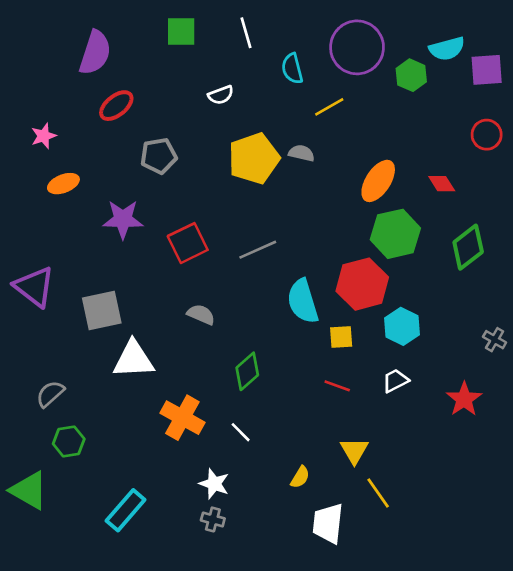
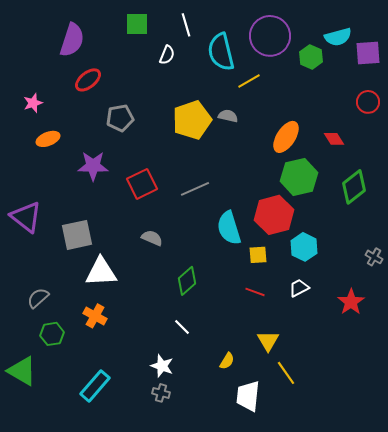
cyan semicircle: (292, 69) -> (221, 52), size x1.6
white semicircle: (221, 95) -> (167, 55), moved, turned -48
orange cross: (182, 418) -> (95, 316), moved, size x0.7

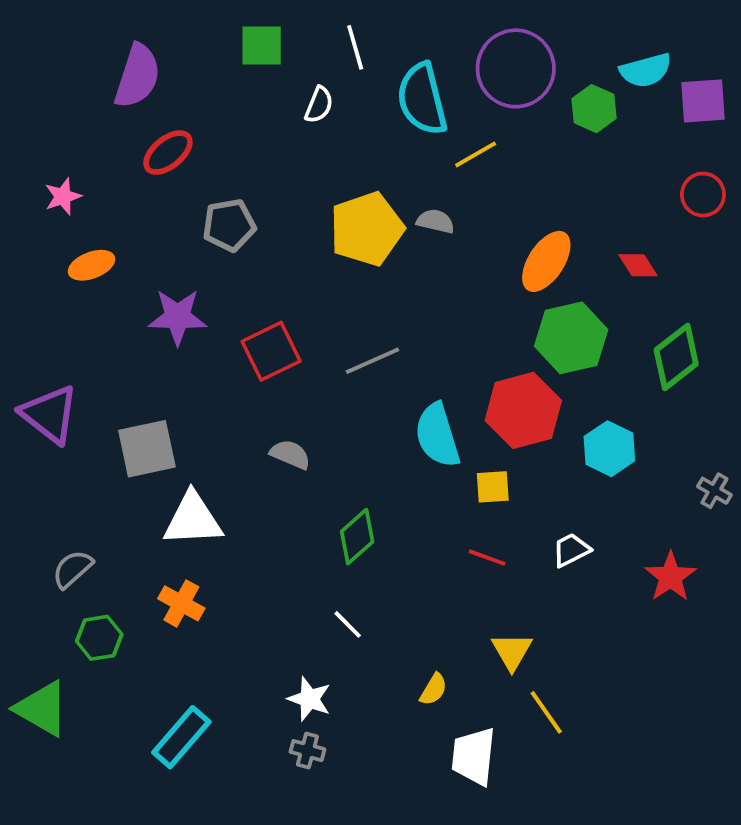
cyan hexagon: (304, 247) -> (609, 449), moved

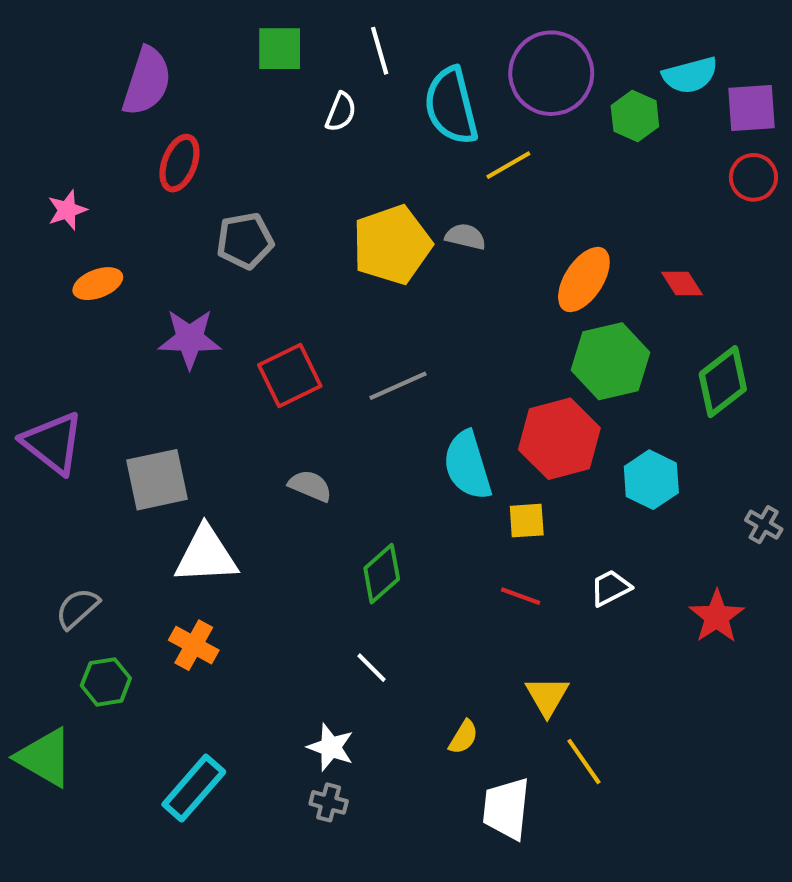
red ellipse: (168, 153) -> (179, 163), turned -30
red circle: (703, 195) -> (753, 177), moved

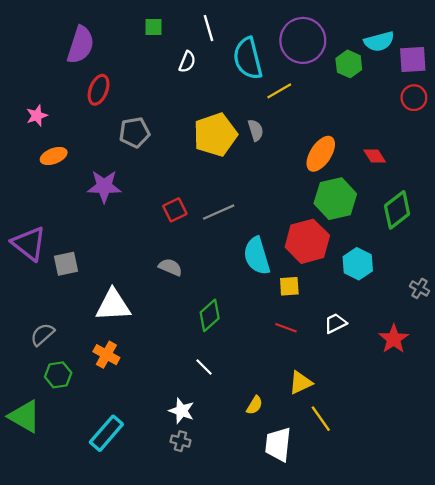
green square: (280, 49) -> (154, 27), size x0.7
gray semicircle: (465, 237) -> (256, 130), turned 60
red square: (290, 375) -> (175, 210), moved, size x0.7
gray square: (157, 480) -> (66, 264), moved, size x0.7
yellow triangle: (547, 696) -> (301, 383), turned 35

